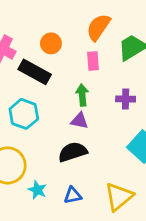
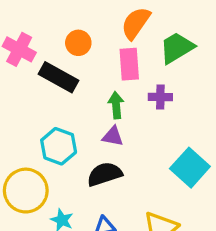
pink rectangle: (93, 61) -> (129, 64), size x1.4
purple cross: (126, 99) -> (160, 97), moved
cyan hexagon: (24, 114) -> (59, 146), moved

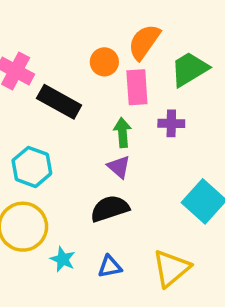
orange circle: (78, 43) -> (104, 62), moved
purple triangle: (113, 136) -> (119, 167), turned 30
cyan hexagon: (59, 146) -> (32, 167), moved

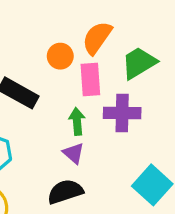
purple cross: (171, 123) -> (122, 113), size x1.5

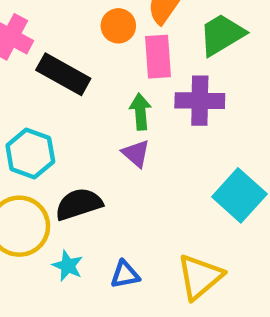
black semicircle: (65, 192) -> (79, 204), moved

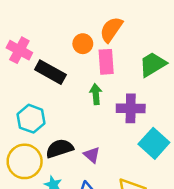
green trapezoid: (222, 35) -> (153, 64), moved
purple cross: (200, 101) -> (131, 108), moved
purple triangle: (136, 154) -> (92, 155), moved

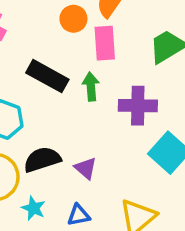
black rectangle: (50, 72) -> (47, 76), moved

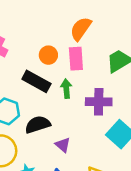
orange circle: (73, 19) -> (48, 55), moved
black semicircle: (42, 160) -> (38, 125), moved

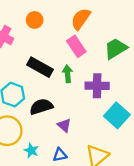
orange circle: (48, 55) -> (35, 20), moved
pink rectangle: (76, 59) -> (76, 46), turned -30

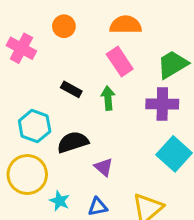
orange semicircle: (81, 19) -> (126, 25), turned 55
black rectangle: (40, 67) -> (71, 89), size x0.6
purple cross: (97, 86) -> (162, 104), moved

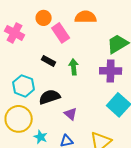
pink rectangle: (120, 61) -> (61, 33), moved

